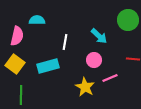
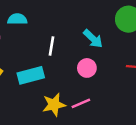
pink line: (110, 78) -> (81, 103), moved
yellow star: (85, 87) -> (54, 105), moved, turned 30

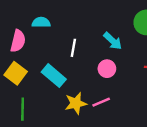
cyan rectangle: (31, 75) -> (54, 76), turned 55

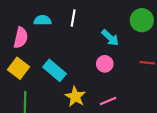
white line: (73, 48) -> (73, 18), moved
pink line: (101, 102) -> (108, 101), moved
yellow star: (76, 103) -> (75, 97), turned -30

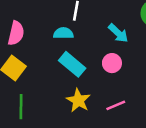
cyan semicircle: (43, 20) -> (63, 33), moved
cyan rectangle: (55, 70) -> (72, 64), moved

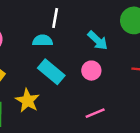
yellow star: (78, 100) -> (28, 101), moved

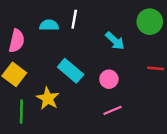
cyan semicircle: (43, 40) -> (49, 25), moved
pink circle: (91, 71) -> (109, 79), moved

